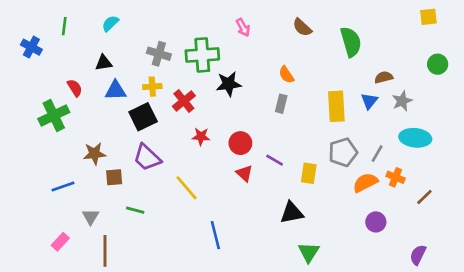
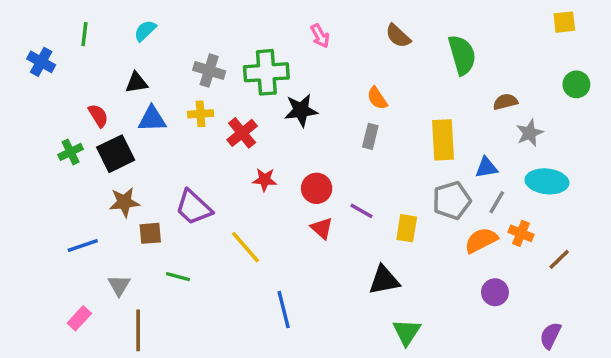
blue triangle: (369, 101) -> (486, 168), moved, turned 42
green cross: (54, 115) -> (71, 152), size x0.6
black square: (143, 117) -> (116, 154), moved

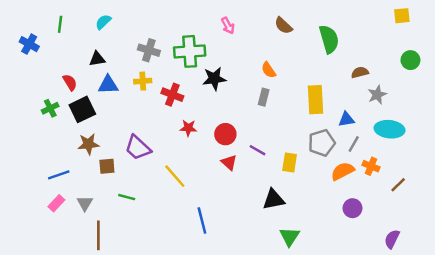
red cross: (242, 133) -> (172, 95), turned -30
pink rectangle: (79, 318) -> (56, 203), moved

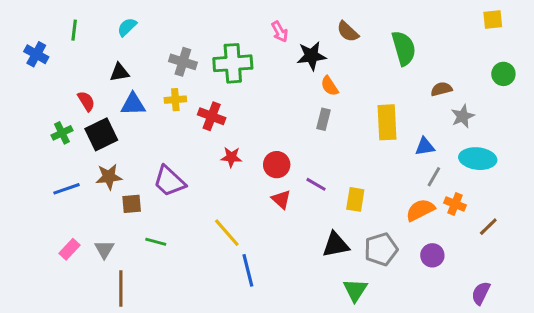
black star: (214, 79) -> (311, 56), moved
gray pentagon: (322, 143) -> (381, 249), moved
blue line: (59, 175) -> (67, 189), moved
yellow line: (175, 176) -> (227, 233), moved

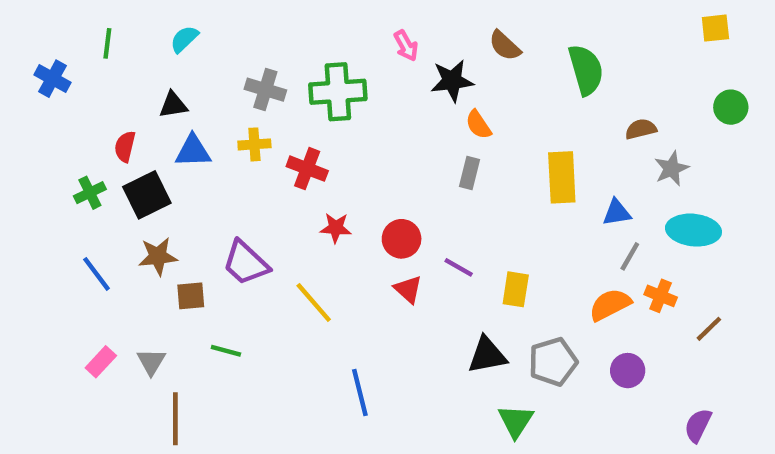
red semicircle: (86, 101) -> (125, 147), turned -135
blue line: (67, 189) -> (96, 274), turned 72
yellow line: (227, 233) -> (314, 302), moved

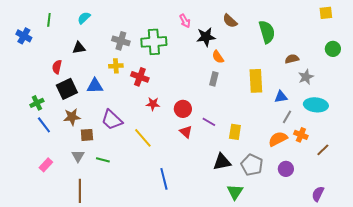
blue triangle: (193, 151) -> (95, 86), moved
green cross: (90, 193) -> (37, 103), moved
gray triangle: (151, 362) -> (78, 156), moved
gray pentagon: (553, 362) -> (252, 165), turned -30

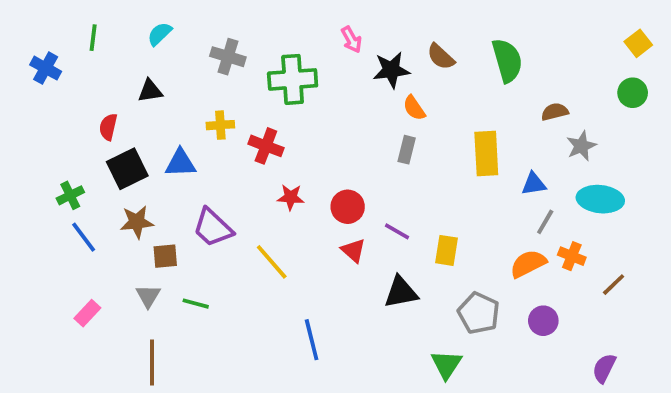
yellow square: (326, 13) -> (638, 43), moved, turned -32
brown semicircle: (230, 21) -> (441, 57), moved
gray cross: (121, 41) -> (228, 57), moved
black triangle: (222, 162) -> (401, 292), moved

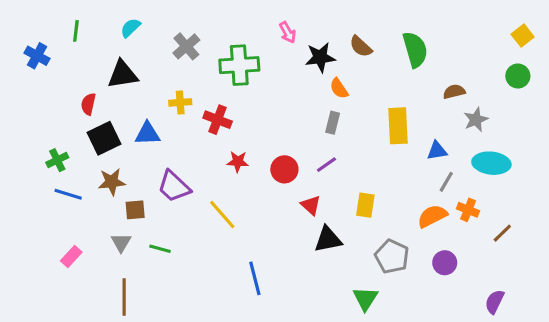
gray cross: (228, 57) -> (186, 46), turned 32
black triangle: (150, 91) -> (123, 74), size x1.5
purple line: (397, 231) -> (326, 165), moved, turned -65
blue line: (84, 237) -> (68, 194), turned -36
red triangle: (353, 250) -> (311, 205), moved

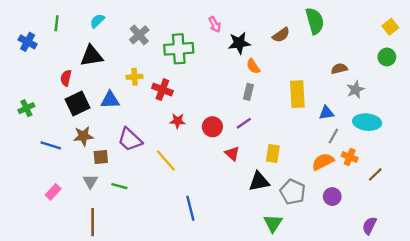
brown semicircle: (361, 46) -> (281, 35), moved, turned -78
green semicircle: (415, 50) -> (315, 21), moved
green cross: (57, 160) -> (26, 108), moved
black triangle: (328, 239) -> (259, 181), moved

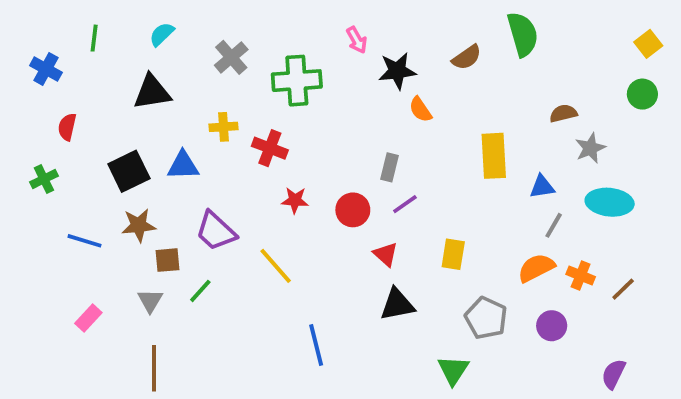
red semicircle: (66, 78) -> (67, 127), moved
gray rectangle: (248, 92) -> (390, 167), moved
orange cross: (350, 157) -> (581, 276), moved
black triangle: (259, 181) -> (397, 304), moved
green line: (119, 186) -> (200, 291), moved, turned -63

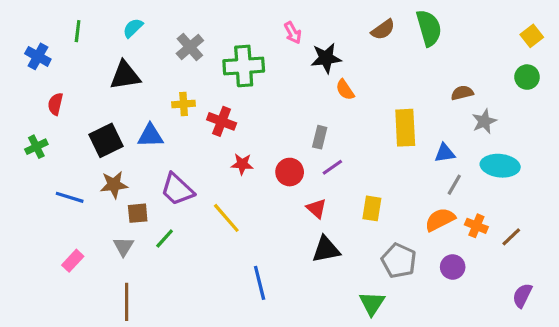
brown semicircle: (467, 57) -> (383, 30), moved
purple semicircle: (613, 374) -> (522, 295), moved

